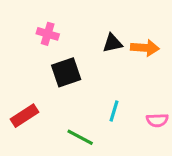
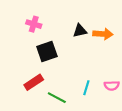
cyan line: (114, 111) -> (86, 88), moved
red rectangle: (25, 116) -> (34, 82), moved

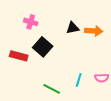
black square: (47, 52) -> (43, 47), turned -30
red rectangle: (34, 82) -> (19, 56), moved, turned 48

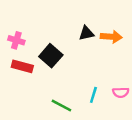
pink cross: (31, 22) -> (16, 40), moved

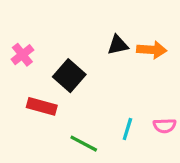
pink cross: (16, 40) -> (22, 55), turned 35
red rectangle: (22, 66) -> (42, 106), moved

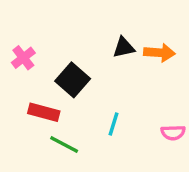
cyan line: (127, 129) -> (113, 124), moved
green line: (84, 144) -> (64, 145), moved

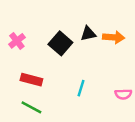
black square: (73, 80) -> (60, 43), moved
green line: (64, 145) -> (31, 107), moved

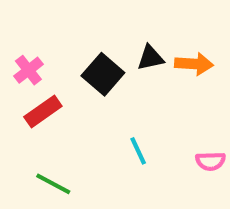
red rectangle: (31, 80) -> (43, 112), moved, turned -50
cyan line: (81, 88) -> (138, 151), turned -42

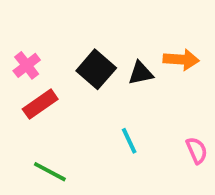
black triangle: (150, 58) -> (141, 73), moved
pink semicircle: (210, 161) -> (197, 150), turned -112

